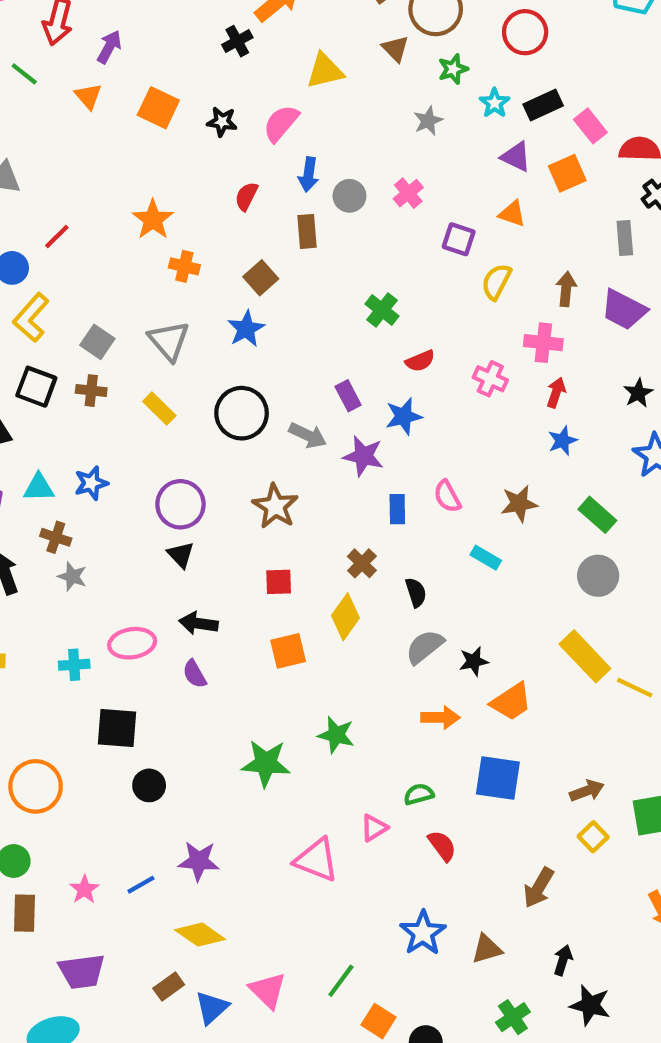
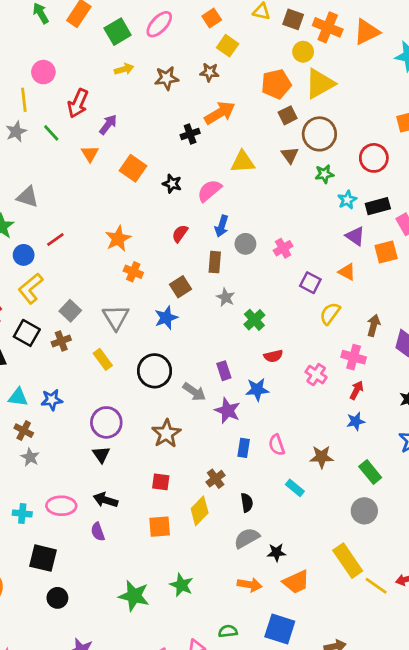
gray star: (428, 121) -> (226, 297), moved, turned -30
brown cross: (91, 391) -> (61, 341), turned -36

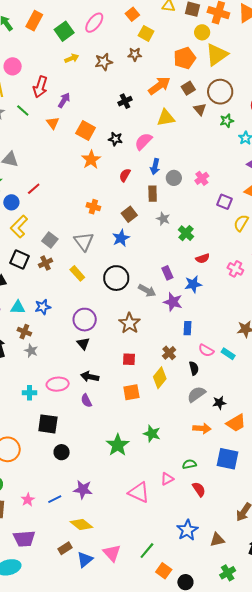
orange arrow: (220, 113) -> (159, 86), moved
brown square: (288, 115) -> (188, 88), moved
orange star: (118, 239) -> (91, 160), moved
pink semicircle: (277, 445) -> (206, 350), moved, turned -35
green star: (134, 596) -> (118, 445), turned 30

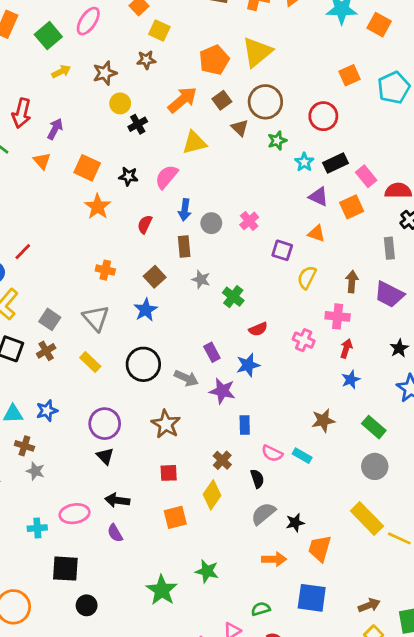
yellow circle: (202, 32) -> (120, 103), moved
orange trapezoid: (236, 423) -> (320, 548), turned 140

